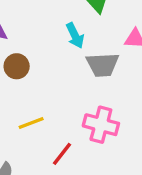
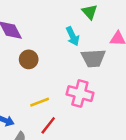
pink cross: (101, 125) -> (80, 94), moved
red line: (62, 154) -> (48, 125), moved

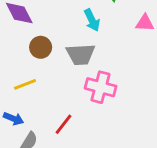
gray trapezoid: (93, 58) -> (81, 54), moved
yellow line: (40, 102) -> (25, 84), moved

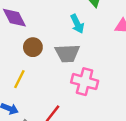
yellow line: (25, 84) -> (19, 79), turned -42

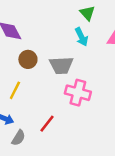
cyan arrow: (77, 24) -> (81, 37), moved

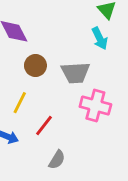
red line: (47, 124) -> (44, 125), moved
gray semicircle: (18, 138) -> (57, 160), moved

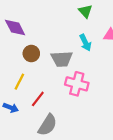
cyan arrow: (100, 38) -> (85, 43), moved
gray semicircle: (57, 160) -> (48, 125), size x1.5

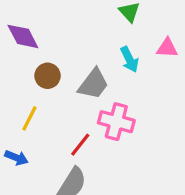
gray trapezoid: (62, 59) -> (93, 84), turned -50
red line: (38, 99) -> (80, 145), moved

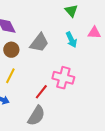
brown circle: (48, 76) -> (11, 50), moved
gray trapezoid: (93, 84) -> (39, 43), moved

